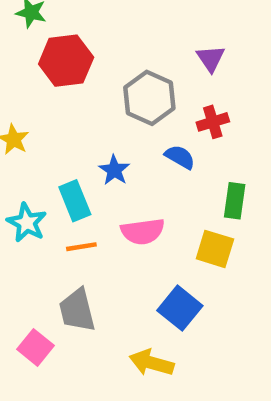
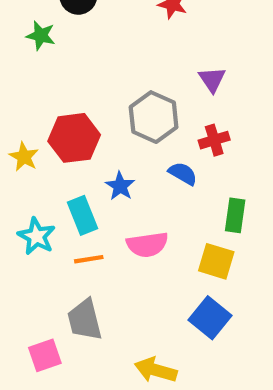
red hexagon: (66, 61) -> (74, 138), moved
blue square: (180, 308) -> (210, 318), moved
pink square: (35, 347) -> (45, 355), turned 32

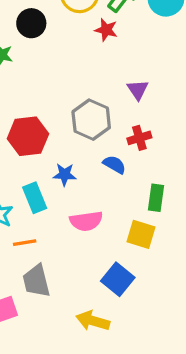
blue star: (120, 186) -> (65, 174), turned -30
orange line: (89, 259) -> (25, 243), moved
blue square: (210, 318) -> (118, 279), moved

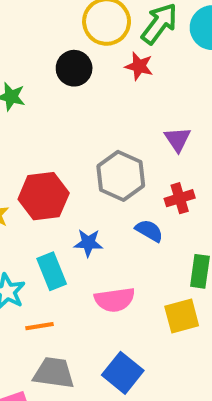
black circle: (31, 23) -> (74, 68), moved
yellow square: (141, 234) -> (182, 316), turned -32
blue square: (118, 279) -> (123, 373), moved
gray trapezoid: (36, 281) -> (54, 373), turned 112

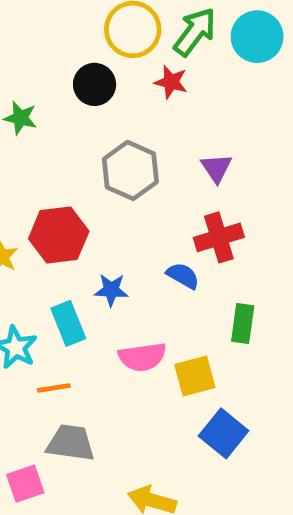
gray hexagon: (121, 176) -> (130, 170), moved
red cross: (180, 198) -> (219, 237), size x1.4
yellow square: (182, 316) -> (195, 376), moved
blue square: (123, 373) -> (224, 433), moved

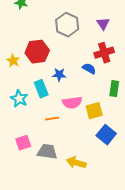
orange line: (54, 388) -> (52, 119), moved
gray trapezoid: (71, 443) -> (47, 152), moved
pink square: (25, 484) -> (23, 143), moved

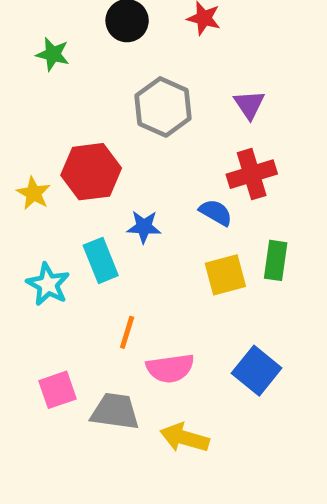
pink semicircle: (72, 103) -> (170, 368), moved
yellow square: (94, 111) -> (225, 275), moved
orange line: (52, 119) -> (127, 332), turned -64

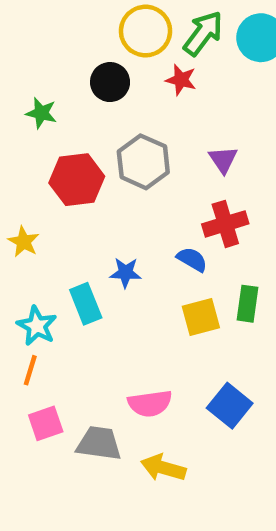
red hexagon: (91, 172) -> (77, 180), moved
orange line: (127, 332) -> (30, 370), moved

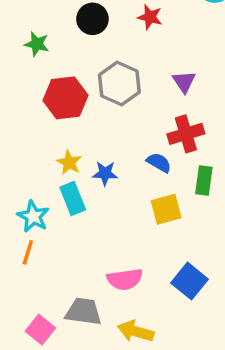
yellow star: (24, 242) -> (69, 163), moved
green rectangle: (247, 304) -> (204, 180), moved
pink square: (46, 423) -> (40, 330), moved, turned -32

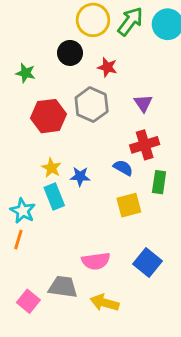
red star: (150, 17) -> (107, 67), moved

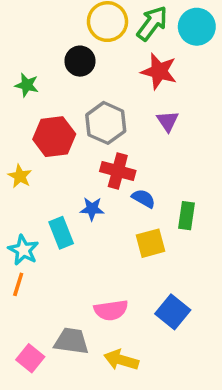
red star: (107, 67) -> (159, 71), moved, size x1.5
red cross: (145, 145) -> (118, 171), moved, turned 32
yellow star: (51, 168) -> (20, 176), moved

